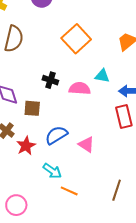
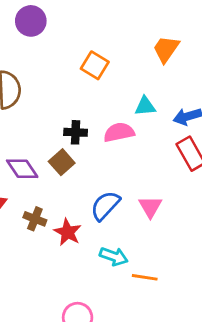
orange square: (76, 39) -> (95, 65), size x0.7
brown square: (32, 108) -> (62, 162), moved, turned -30
pink triangle: (86, 145) -> (150, 207), turned 42

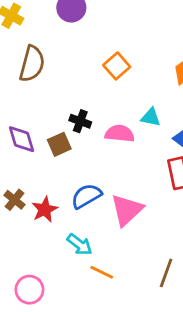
pink triangle: (150, 207) -> (127, 210), size x1.5
brown cross: (35, 219) -> (14, 200), moved

